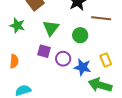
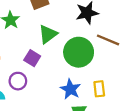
green circle: (80, 35) -> (79, 52), size x1.6
purple circle: (63, 59) -> (18, 81), moved

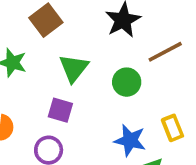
brown line: (108, 40) -> (165, 52), turned -35
green circle: (79, 52) -> (127, 82), size x0.6

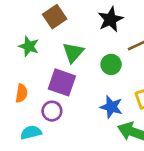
purple square: (60, 110) -> (62, 82), size x1.5

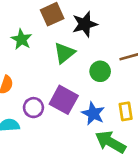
black star: (111, 19) -> (85, 24), moved
purple square: (62, 82) -> (64, 100), moved

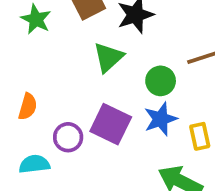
green star: (22, 39) -> (36, 19), moved
blue star: (93, 114) -> (161, 119), moved, turned 30

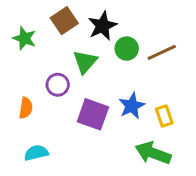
green circle: (161, 81) -> (127, 49), moved
purple circle: (68, 137) -> (58, 85), moved

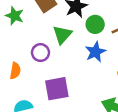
blue star: (132, 106) -> (95, 52), moved
purple square: (93, 114) -> (57, 89), moved, turned -30

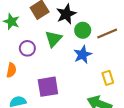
purple circle: (40, 53) -> (27, 48), moved

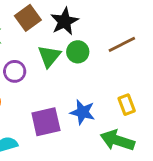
green circle: (83, 30) -> (78, 52), moved
blue star: (83, 55) -> (83, 112), moved, turned -30

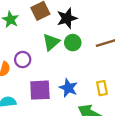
purple circle: (15, 71) -> (23, 60), moved

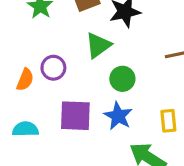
green circle: (73, 43) -> (122, 79), moved

